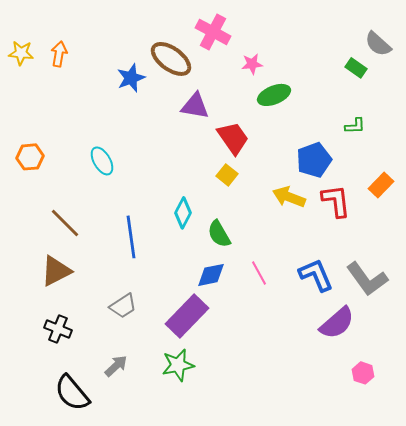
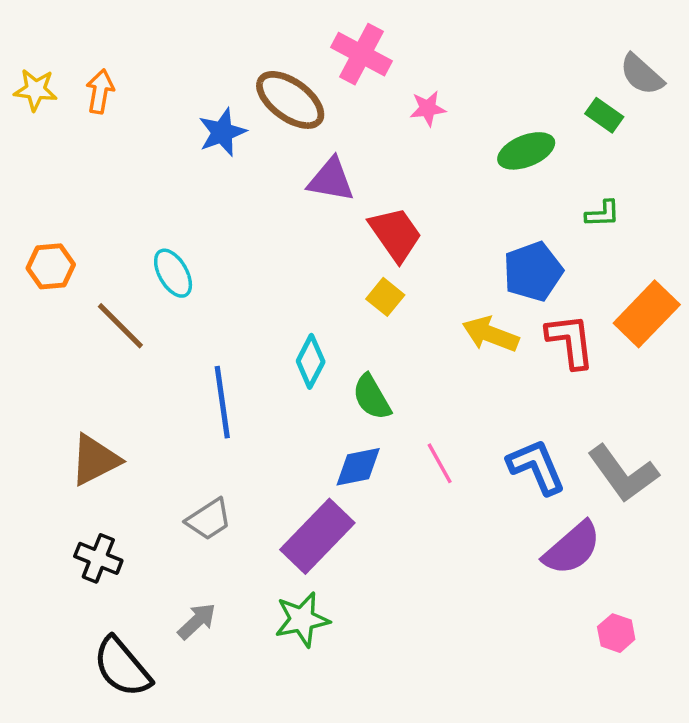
green ellipse: (274, 95) -> (526, 151), moved
orange rectangle: (381, 185) -> (647, 314), size x1.5
brown line: (65, 223) -> (120, 326), moved

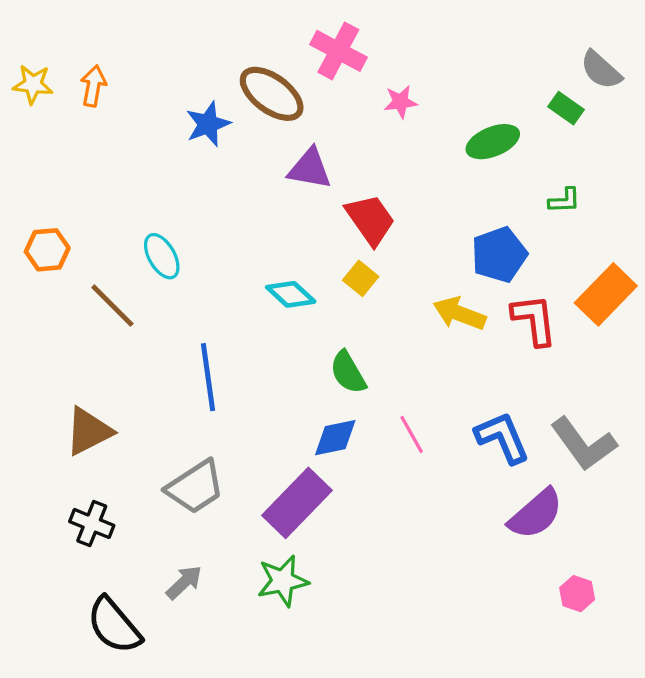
cyan diamond: (311, 361) -> (291, 294), moved, turned -75
gray trapezoid: (209, 519) -> (195, 487), size x1.4

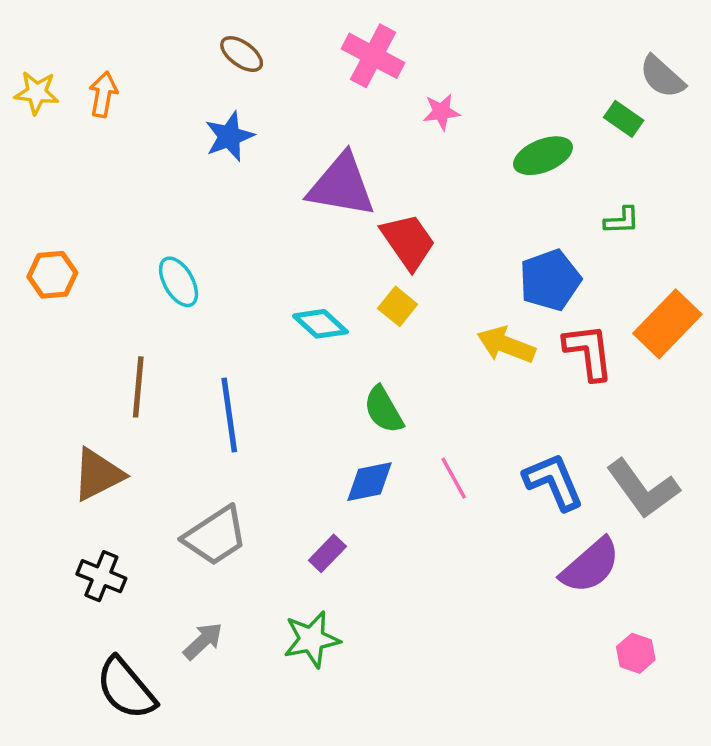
brown ellipse: (272, 94) -> (242, 54), moved, size x0.6
purple triangle: (310, 169) -> (341, 185), size x1.4
brown line: (112, 306) -> (138, 387), moved, turned 50
purple rectangle: (297, 503) -> (327, 553), size x0.5

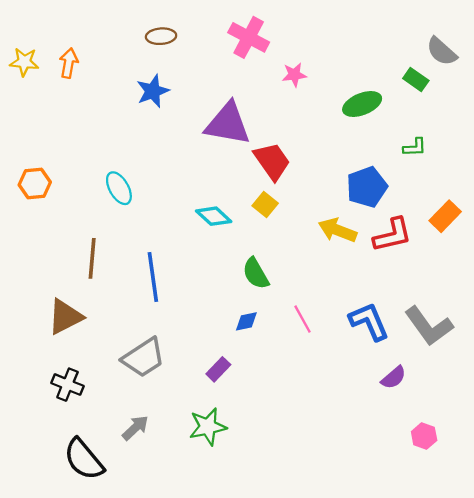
brown ellipse: (242, 54) -> (161, 36), turned -40
orange rectangle: (667, 324) -> (445, 216), size x0.7
red L-shape: (589, 352) -> (392, 235), turned 84
blue diamond: (370, 482) -> (246, 321), size x0.7
purple semicircle: (590, 566) -> (394, 378), size x0.6

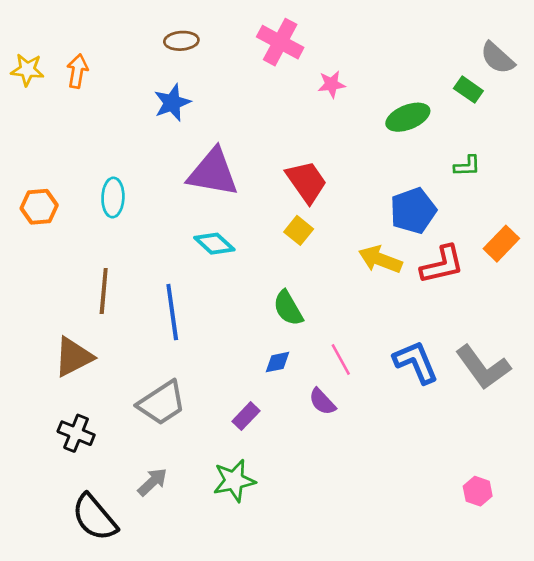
purple triangle: (228, 124) -> (213, 172), moved
cyan ellipse: (119, 188) -> (113, 197), moved, turned 32
cyan diamond: (214, 216) -> (214, 244), moved
purple semicircle: (394, 378) -> (322, 402), moved, turned 88

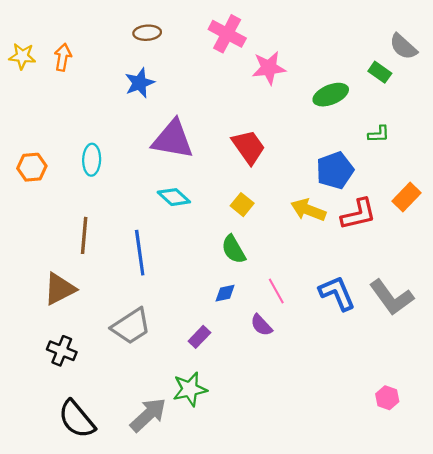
pink star: (332, 84) -> (269, 68), size x1.5
yellow square: (299, 230) -> (242, 205), moved
gray arrow: (152, 482) -> (148, 415), moved, size x1.5

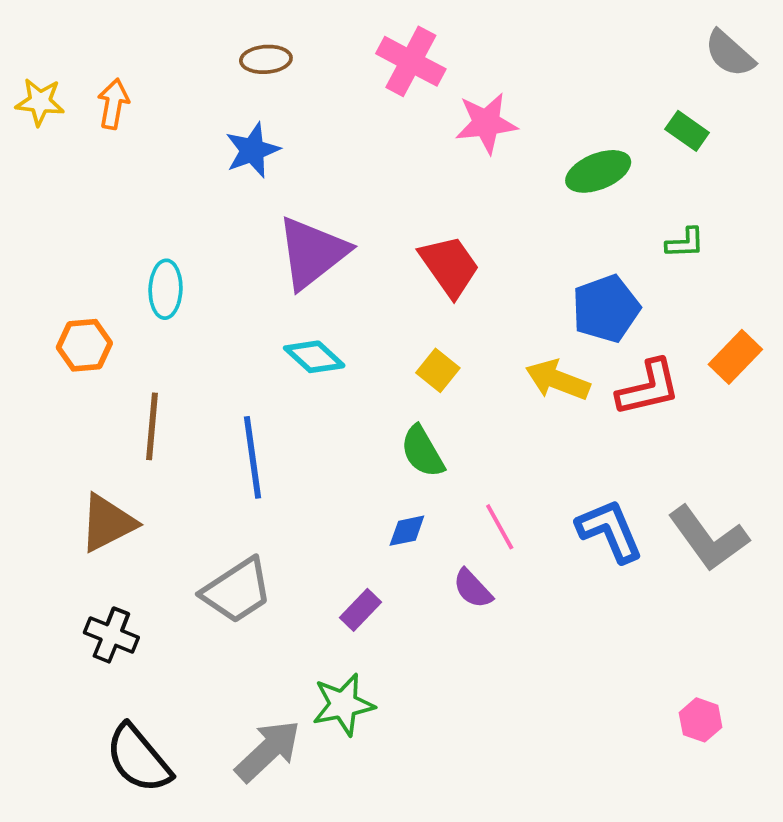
gray semicircle: (403, 47) -> (730, 54), moved
purple triangle: (173, 139) -> (312, 253), turned -48
orange hexagon: (32, 167) -> (84, 345), moved

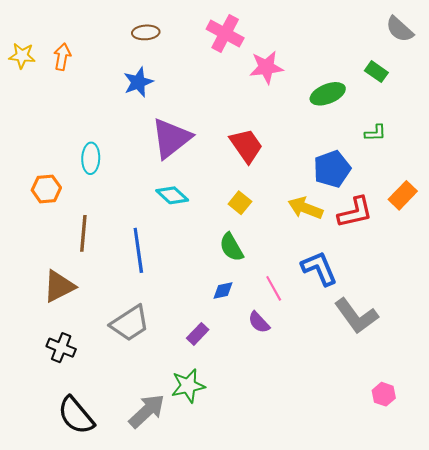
blue L-shape: (610, 531) -> (319, 268), moved
gray L-shape: (708, 538) -> (356, 316), moved

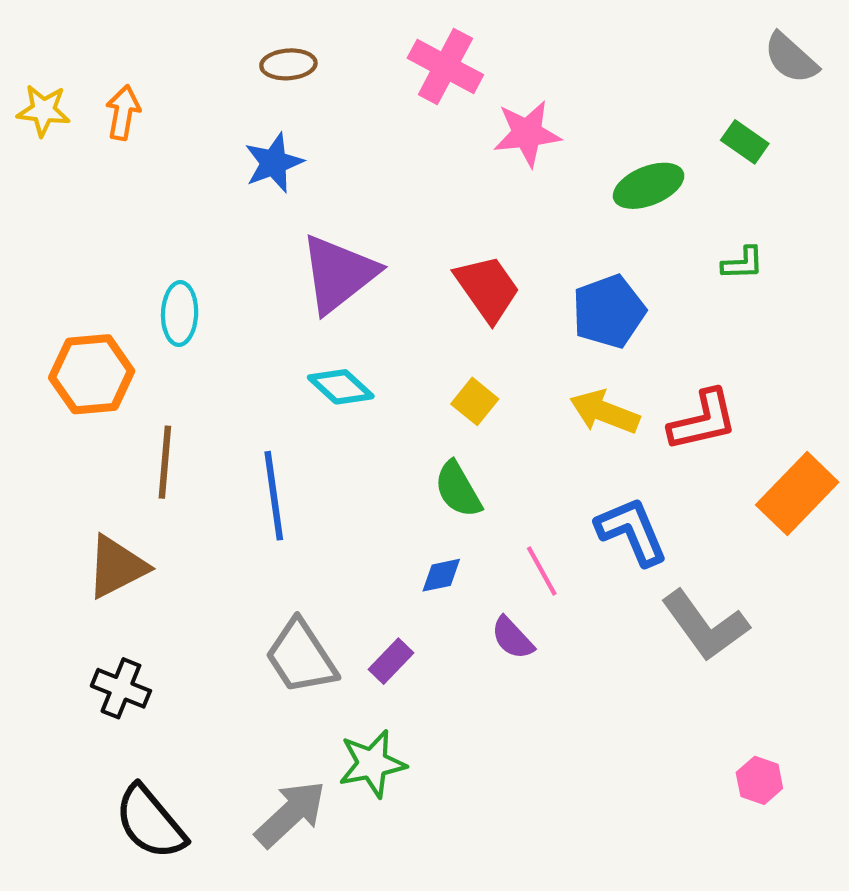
blue pentagon: (332, 169) -> (609, 311), moved
orange hexagon: (46, 189) -> (92, 374), size x1.4
orange rectangle: (403, 195) -> (797, 494), moved, size x1.4
gray trapezoid: (130, 323) -> (301, 657), moved, turned 90

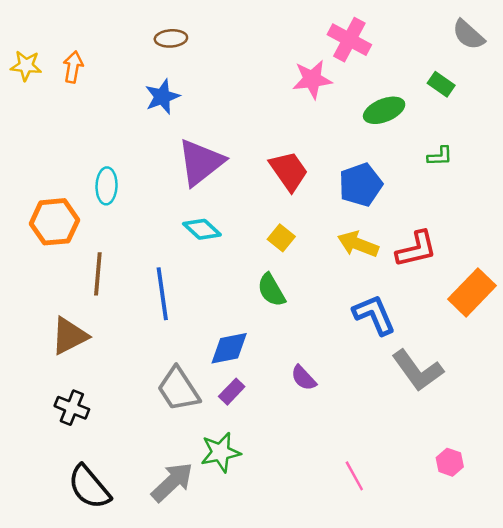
pink cross: (445, 66) -> (349, 40), moved
pink line: (542, 571) -> (354, 476), moved
blue diamond: (441, 575) -> (229, 348), moved, size x1.6

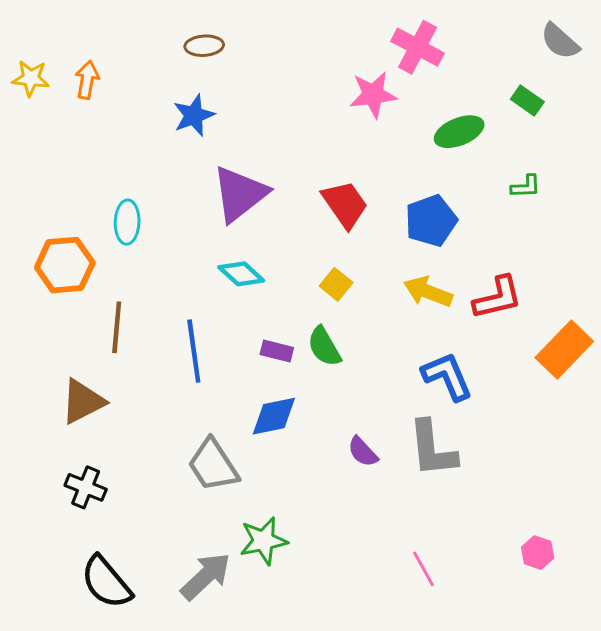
gray L-shape: (418, 371) -> (432, 449), moved, turned 30
purple rectangle: (232, 392) -> (277, 351), moved, turned 60

